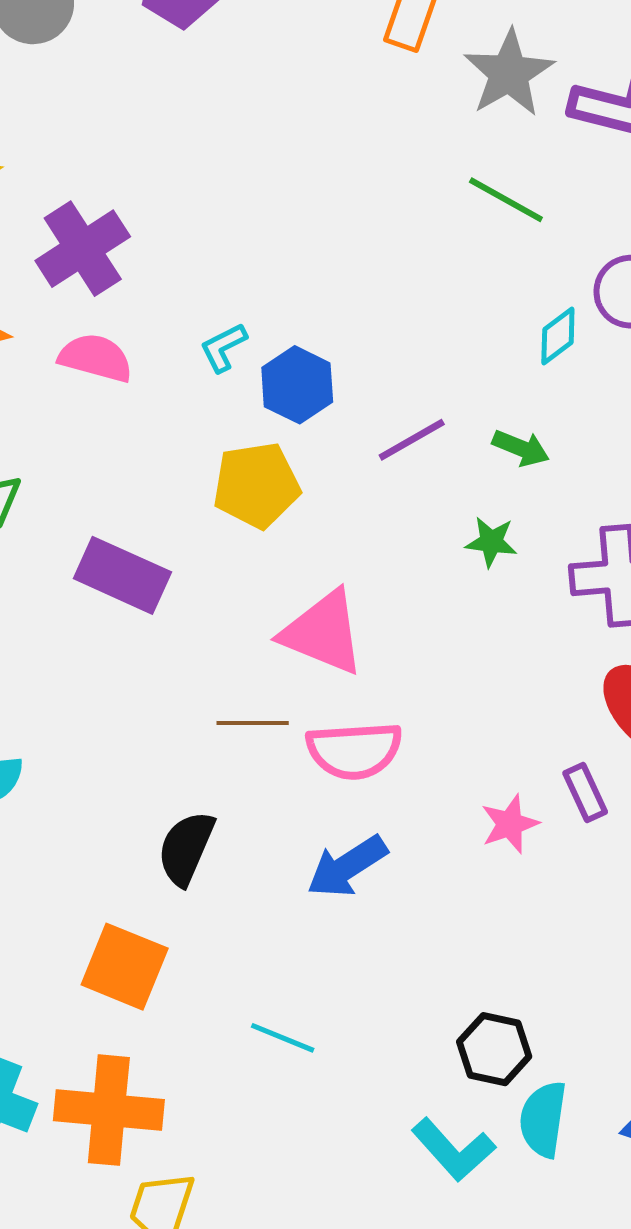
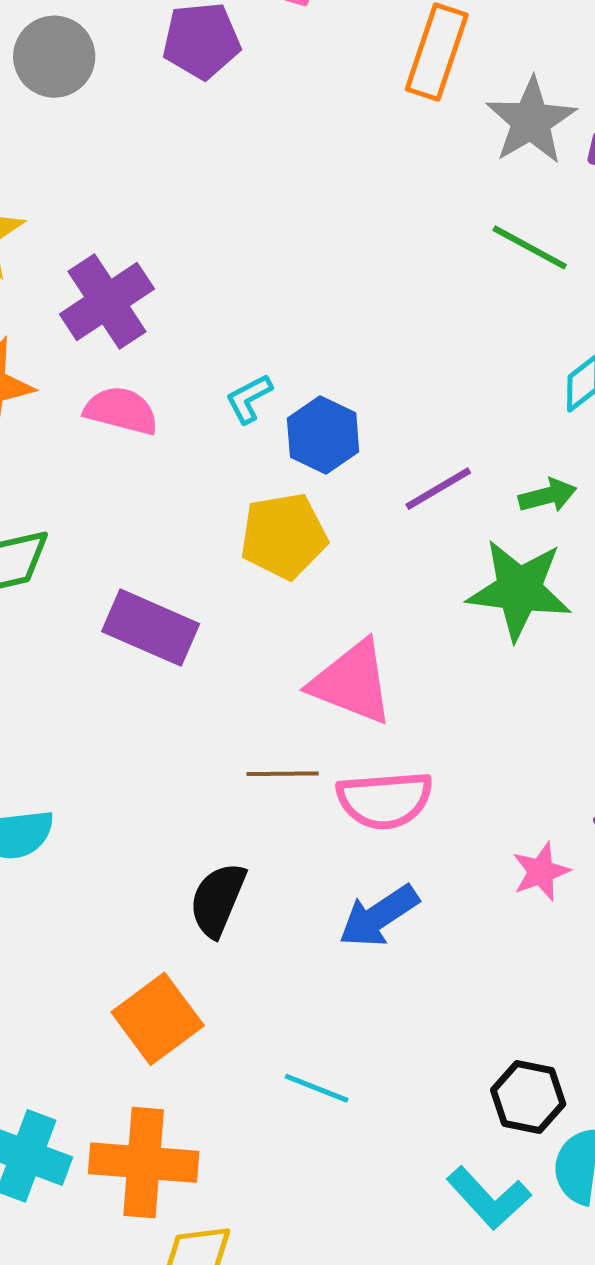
green arrow: (521, 448) -> (547, 496), turned -36
green star: (491, 542) -> (519, 590), size x2.0
orange square: (125, 967) -> (158, 1019), turned 32

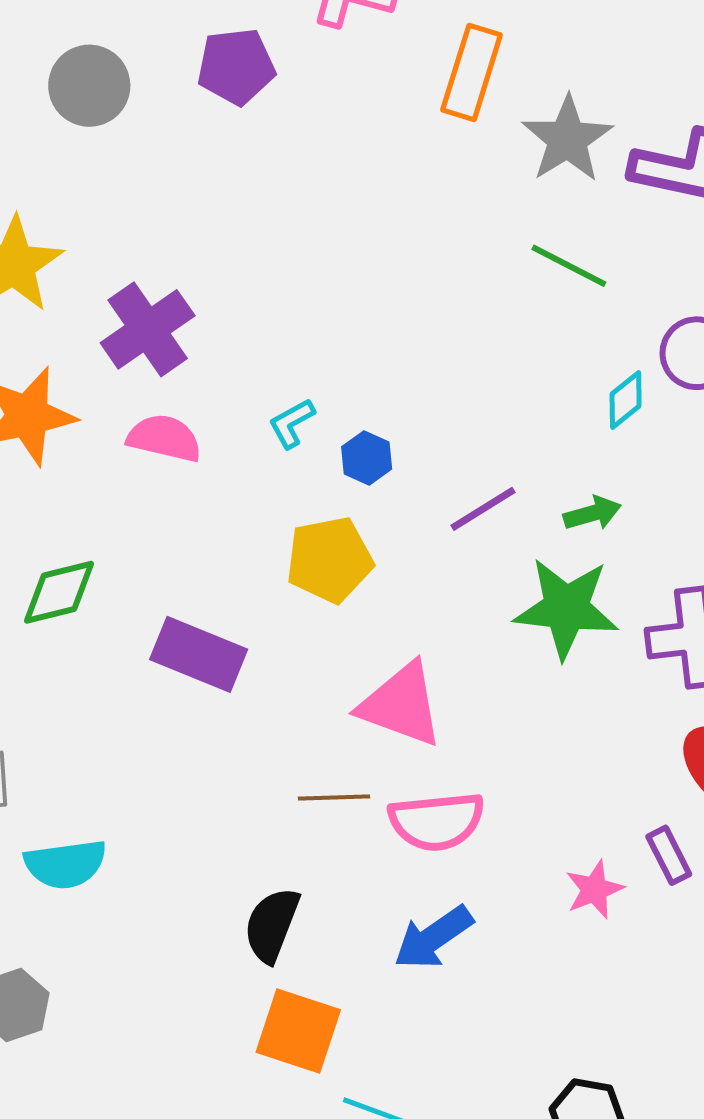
blue hexagon: (323, 435) -> (367, 458), size x0.7
orange square: (158, 1019) -> (298, 1031), moved, turned -34

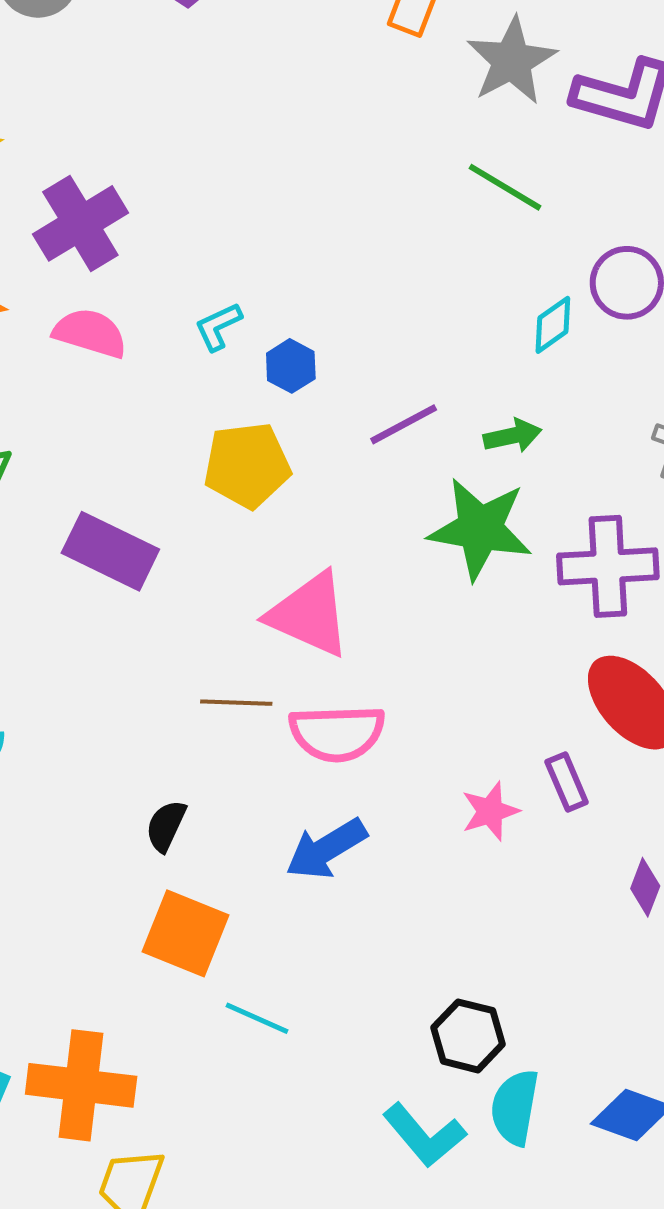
black semicircle: (272, 925) -> (166, 826), size x0.7

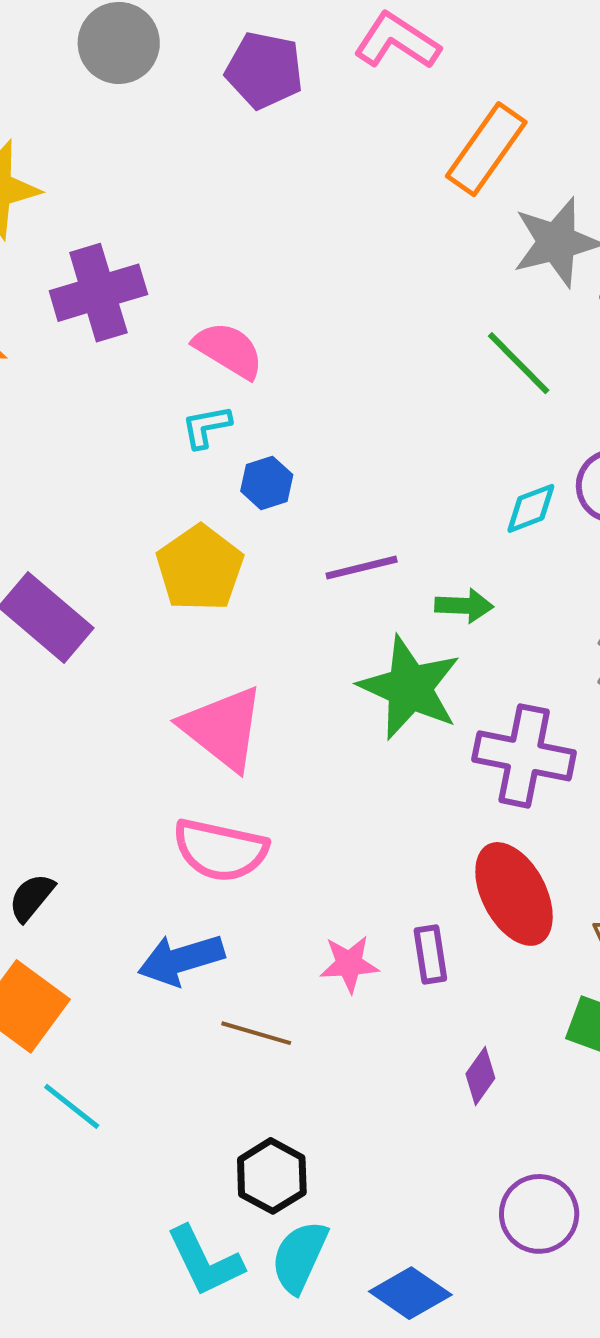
pink semicircle: (90, 333) -> (229, 350), moved
yellow pentagon: (247, 465) -> (200, 568), turned 30
brown line: (236, 703) -> (256, 1033), moved

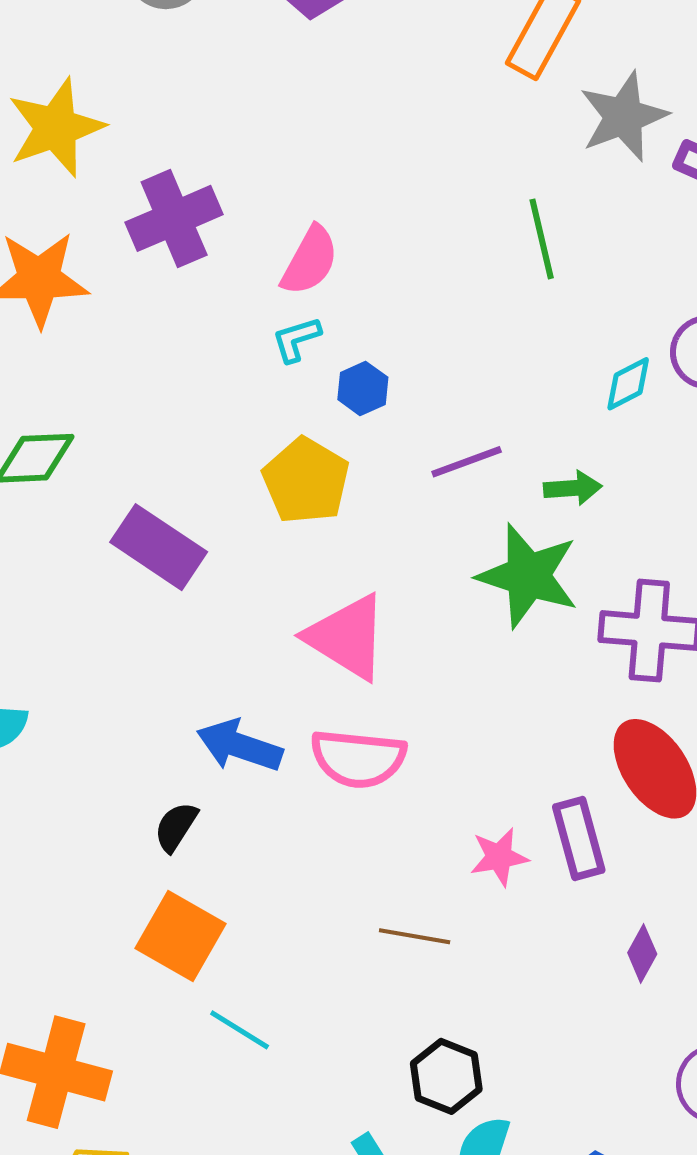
pink semicircle: (229, 350) -> (310, 261), turned 94
green line: (519, 363) -> (542, 239), moved, turned 38
purple rectangle: (430, 955) -> (579, 838), size x1.4
blue arrow: (181, 960) -> (240, 746), moved, turned 42

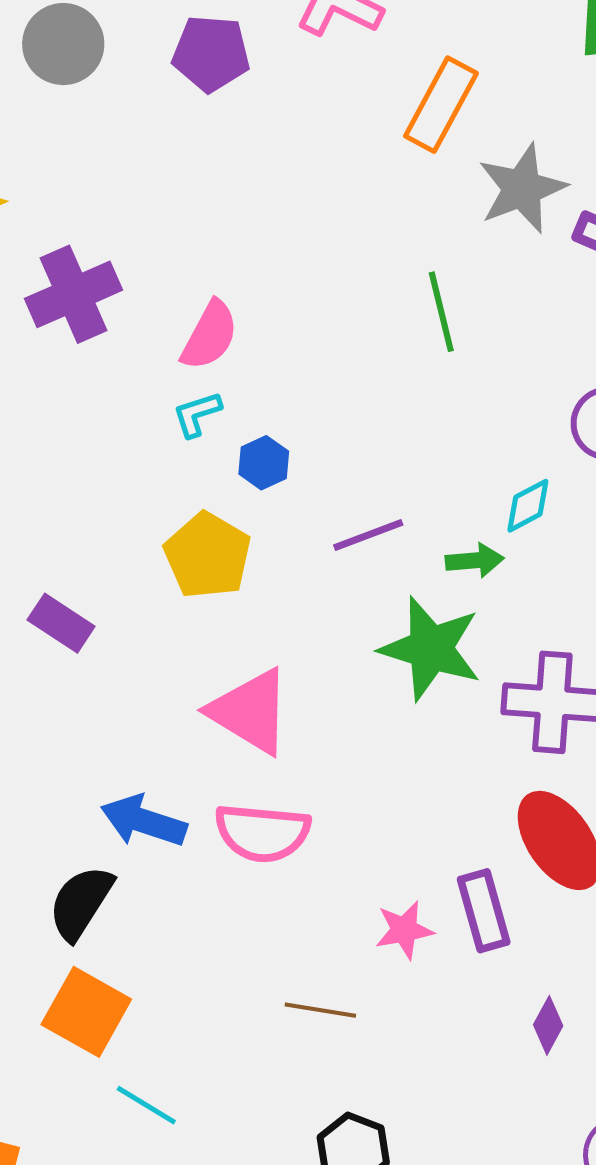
cyan diamond: (628, 384) -> (528, 506), moved
purple rectangle: (159, 547) -> (61, 623), size x0.7
black semicircle: (176, 827) -> (81, 903), size x1.5

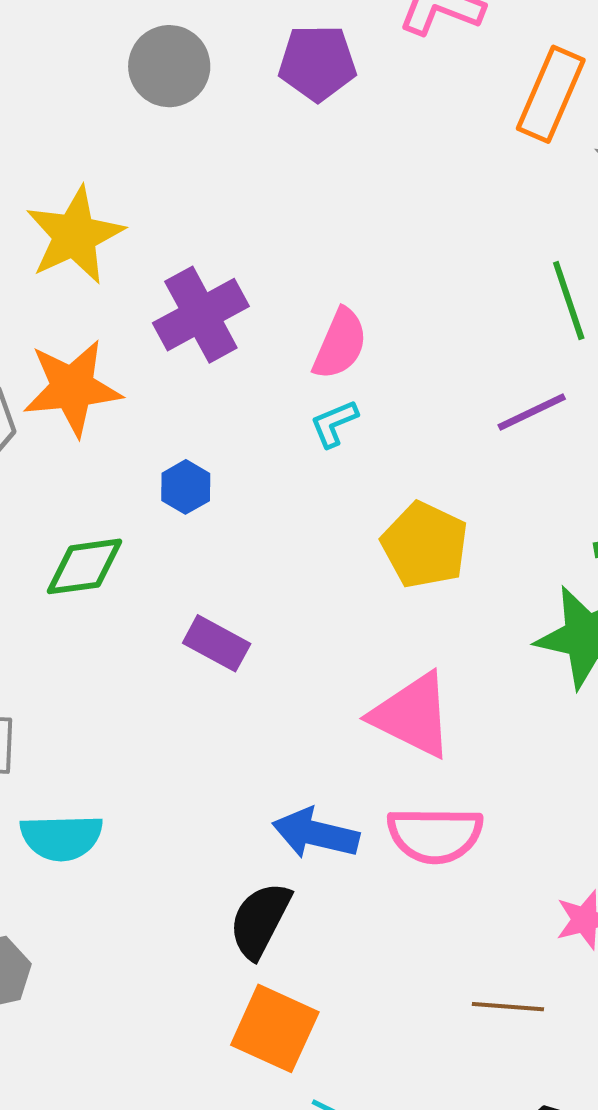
blue hexagon: (264, 463) -> (186, 487), moved
purple line: (368, 535) -> (532, 412), moved
yellow pentagon: (208, 555) -> (425, 545), moved

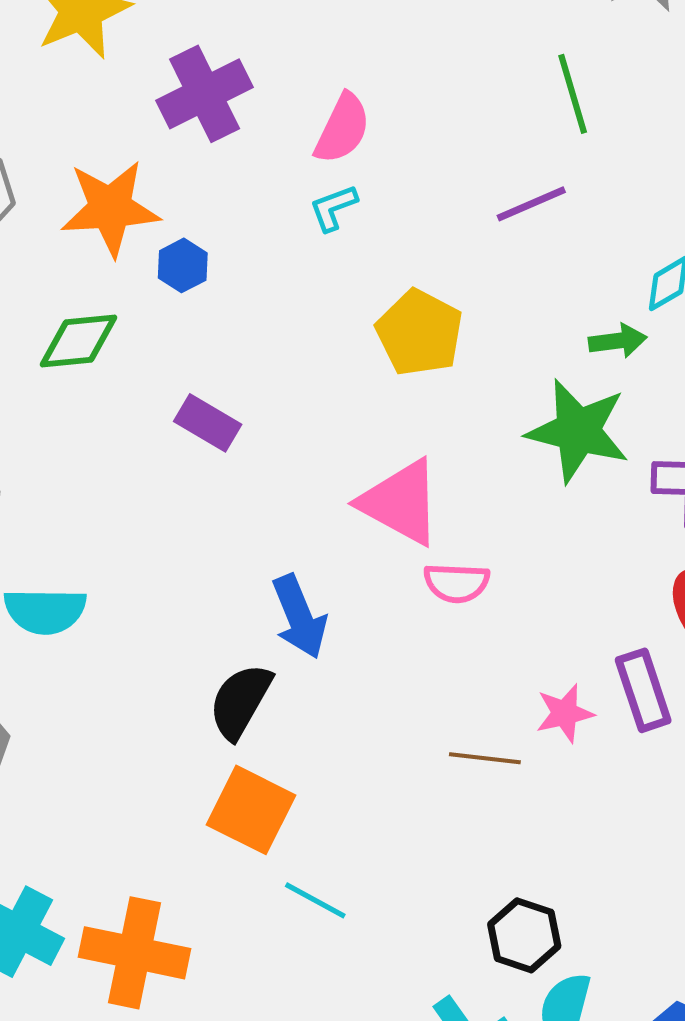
orange star: (72, 388) -> (110, 208), moved
blue arrow: (316, 833) -> (299, 617), turned -128
pink semicircle: (435, 835) -> (457, 583), moved, size x0.7
brown line: (508, 1007) -> (485, 758), moved

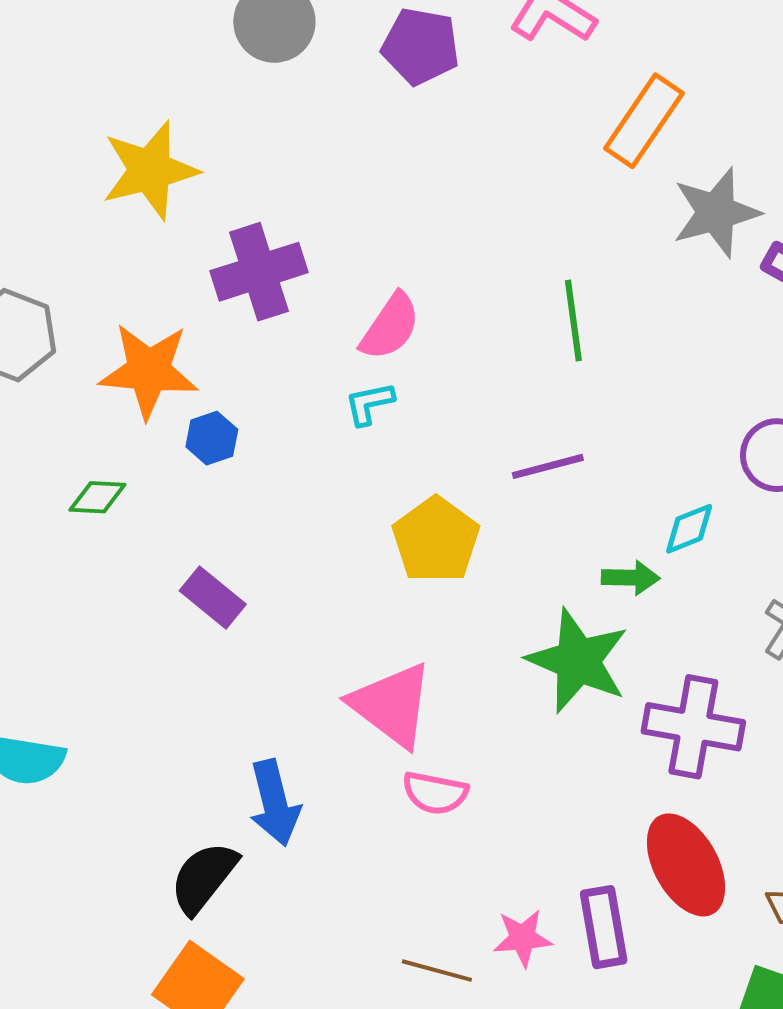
green line: (573, 94) -> (573, 321), moved
purple line: (531, 204) -> (548, 466), moved
green diamond: (79, 341) -> (97, 497), size x0.7

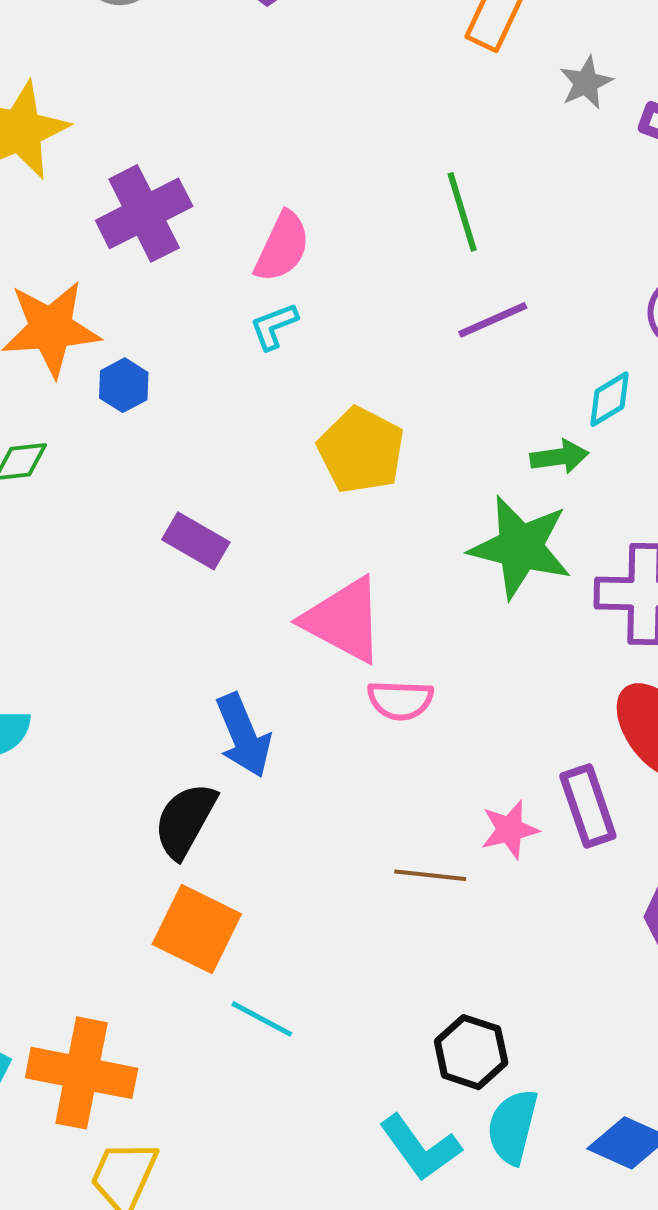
gray star: (716, 213) -> (586, 83), size x0.6
purple line: (548, 466) -> (493, 320), moved
purple rectangle: (213, 597) -> (196, 541), moved

